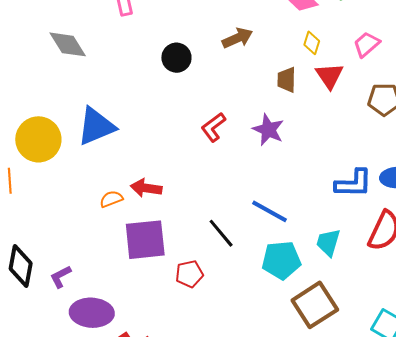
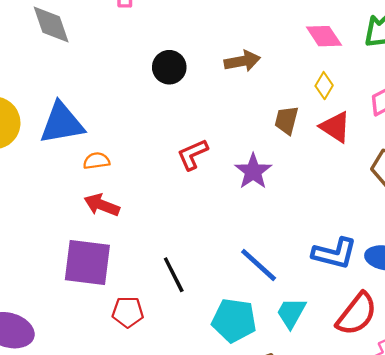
red triangle: (329, 76) -> (335, 127), turned -36
orange semicircle: (111, 199) -> (96, 161), moved
blue line: (270, 211) -> (259, 265), moved

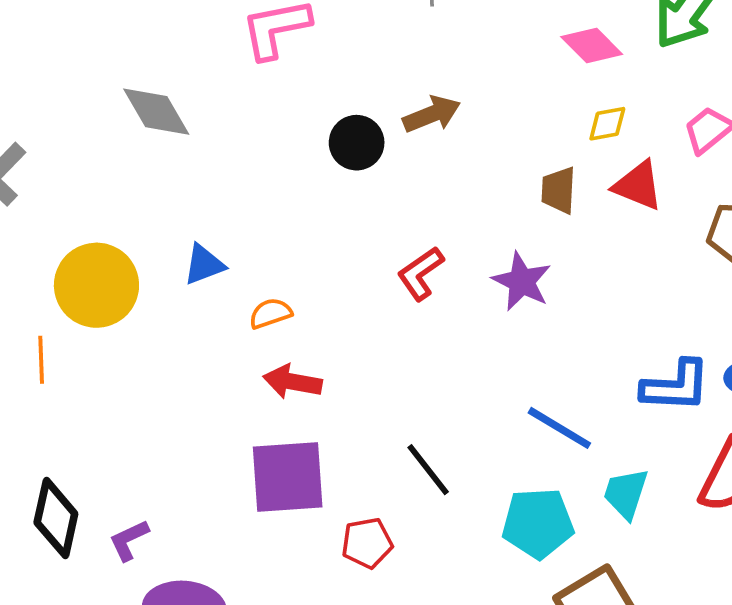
brown arrow: (242, 61) -> (432, 114), moved
yellow diamond: (324, 86) -> (607, 124), turned 60
blue triangle: (62, 123) -> (204, 265), size x0.6

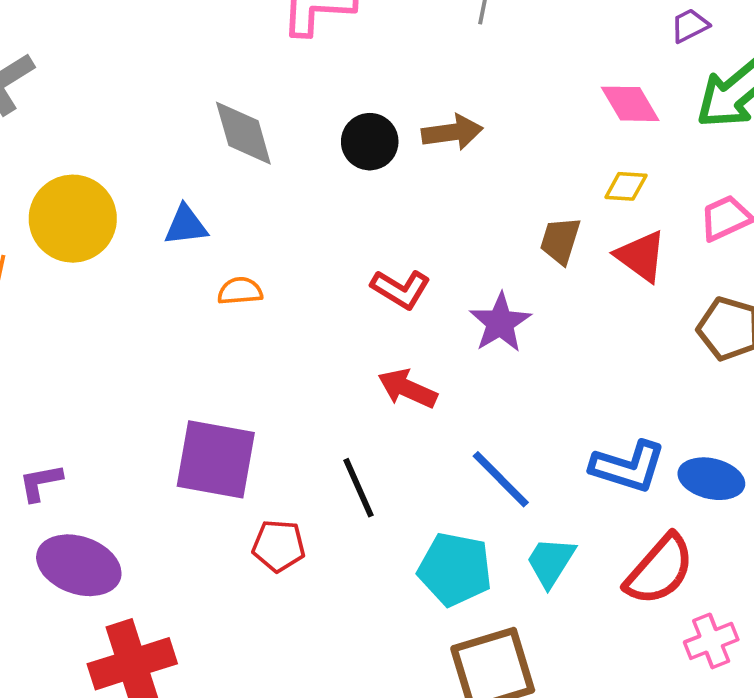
gray diamond: (156, 112) -> (243, 133), moved
red L-shape: (420, 273) -> (401, 289), turned -128
red arrow: (292, 382) -> (408, 389), moved

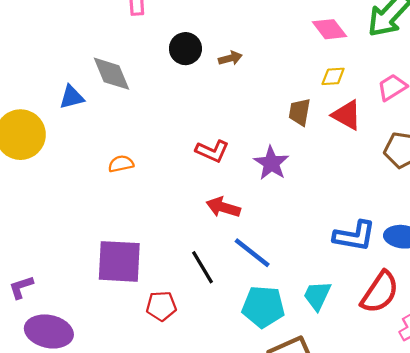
brown arrow: (452, 132) -> (230, 58), size x0.7
black circle: (370, 142) -> (185, 49), moved
blue triangle: (186, 225) -> (72, 97), moved
blue line: (501, 479) -> (252, 253), moved

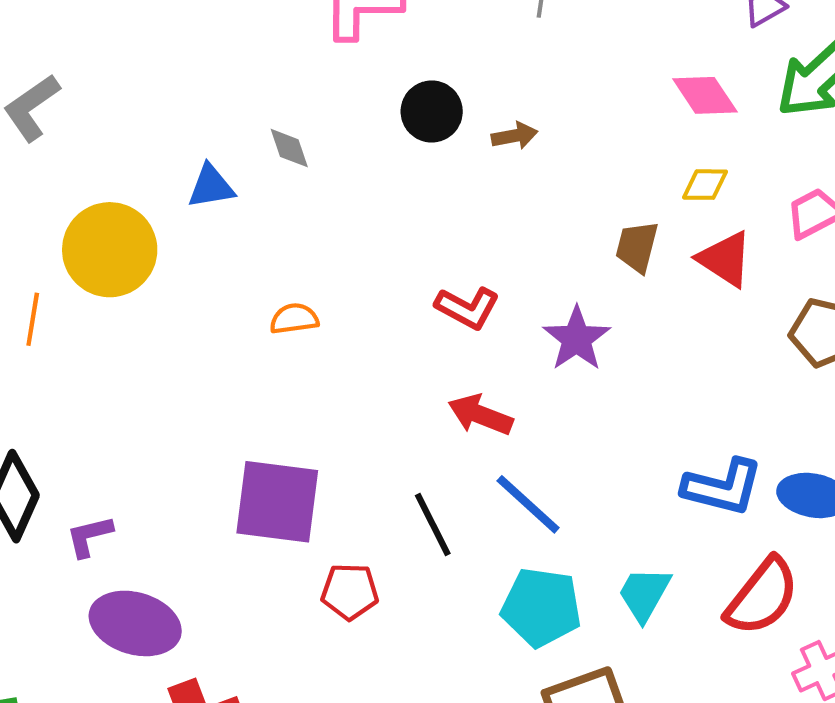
gray diamond: (112, 74) -> (289, 148), size x0.6

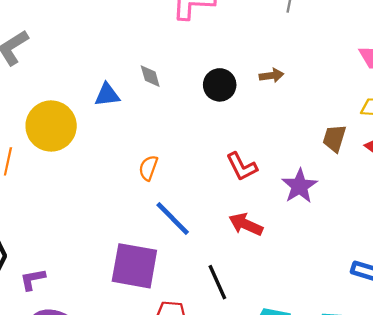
black circle: (432, 111) -> (220, 85), moved
red L-shape: (467, 308) -> (242, 167), turned 32
orange semicircle: (294, 319) -> (148, 168), turned -65
blue line: (528, 504) -> (173, 218), moved

